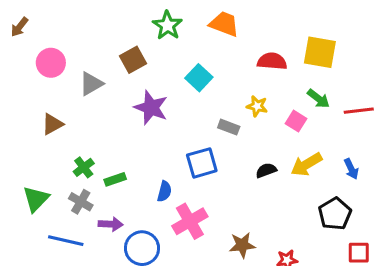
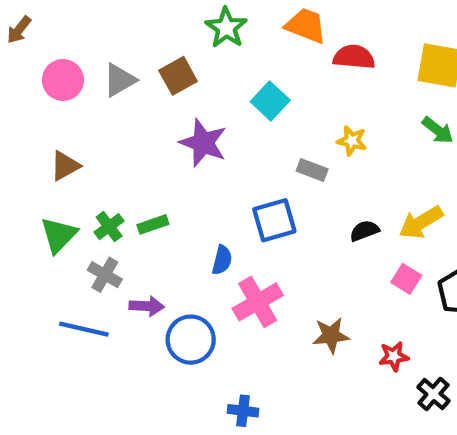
red semicircle: (272, 61) -> (354, 57), moved
gray triangle: (91, 84) -> (119, 80), moved
pink square: (296, 121) -> (406, 279), moved
green rectangle: (115, 179) -> (153, 224), moved
green triangle: (36, 199) -> (59, 235), moved

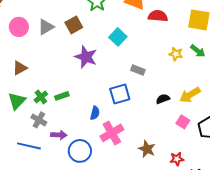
yellow star: (352, 141) -> (176, 54), moved
brown star: (331, 335) -> (147, 149), turned 30

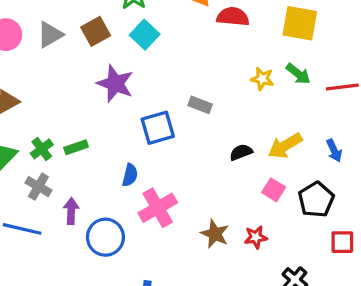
cyan square: (118, 37) -> (145, 35), moved
blue square: (120, 94) -> (158, 128), moved
purple arrow: (59, 135) -> (71, 211), turned -91
red star: (177, 159) -> (256, 237), moved

